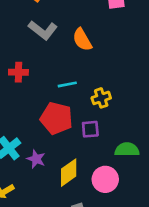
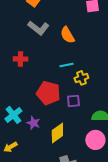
cyan line: (67, 84) -> (66, 65), moved
pink circle: (105, 179) -> (95, 140), moved

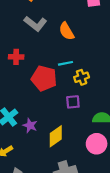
red pentagon: (48, 93) -> (44, 78), moved

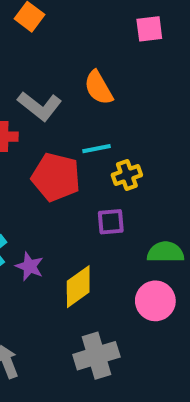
gray L-shape: (35, 24) -> (40, 106), moved

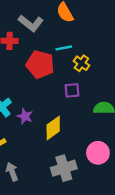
yellow cross: (127, 175) -> (81, 63), turned -35
pink circle: (155, 301) -> (98, 153), moved

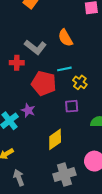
purple star: (25, 116) -> (28, 110), moved

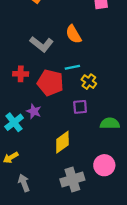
red cross: (17, 63) -> (21, 74), moved

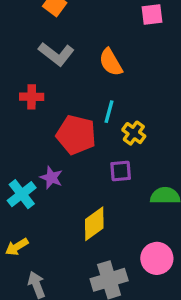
gray L-shape: (42, 44) -> (56, 54), moved
cyan line: (72, 67) -> (109, 112), turned -64
red cross: (21, 74) -> (32, 97), moved

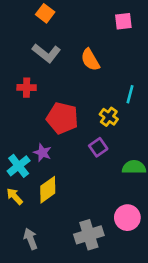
cyan line: (109, 112) -> (130, 94), moved
purple square: (121, 171) -> (98, 147), turned -30
yellow diamond: (94, 224) -> (48, 190), moved
yellow arrow: (17, 247) -> (15, 196), moved, turned 78

